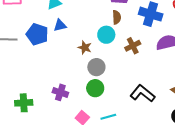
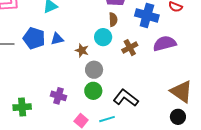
blue triangle: (60, 25) -> (57, 39), moved
black L-shape: (142, 93) -> (126, 98), moved

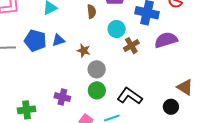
brown semicircle: (113, 20) -> (92, 12), moved
cyan circle: (103, 37) -> (117, 29), moved
brown triangle: (181, 92) -> (185, 87), size x0.7
black circle: (178, 117) -> (171, 107), moved

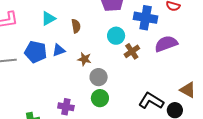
brown semicircle: (92, 12) -> (76, 26), moved
black L-shape: (130, 96) -> (151, 101), moved

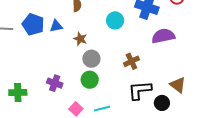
brown cross: (132, 51) -> (131, 61), moved
black L-shape: (151, 101) -> (140, 90), turned -45

